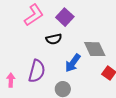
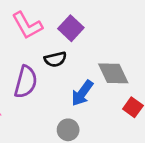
pink L-shape: (34, 15) -> (27, 25), turned 95
purple semicircle: (37, 71) -> (26, 82), moved

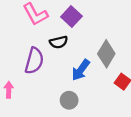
gray diamond: (113, 73) -> (106, 54), turned 56

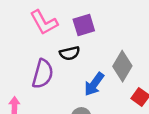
purple square: (71, 17) -> (84, 25), turned 30

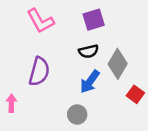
purple square: (84, 25) -> (94, 20), moved
black semicircle: (70, 53) -> (89, 51), moved

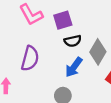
purple square: (94, 20) -> (63, 20), moved

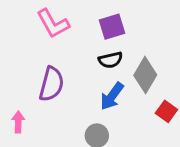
purple square: (63, 20) -> (112, 27), moved

